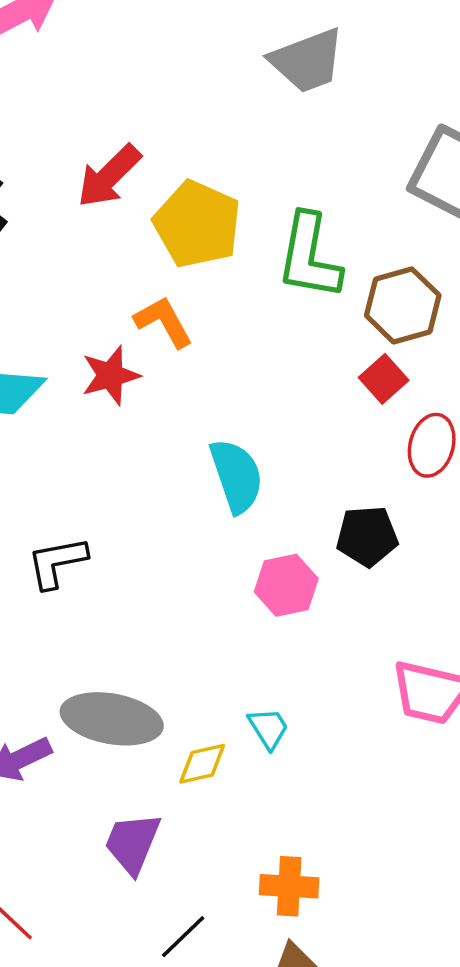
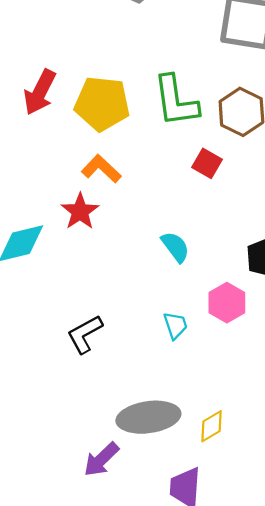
red square: (384, 379) -> (207, 163), moved
cyan semicircle: (236, 476) -> (175, 247), size x0.7
cyan trapezoid: (268, 728) -> (175, 325), moved, turned 32

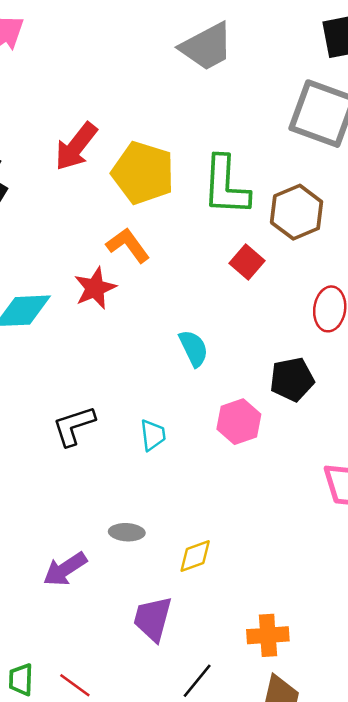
cyan trapezoid: (175, 325) -> (153, 435), moved
gray ellipse: (148, 417) -> (127, 532), size x0.5

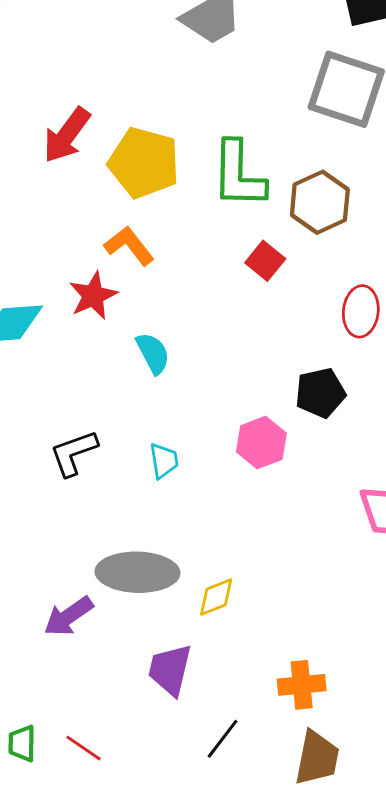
cyan semicircle: (194, 348) -> (153, 353), moved
gray ellipse: (127, 532) -> (137, 572), size x2.0

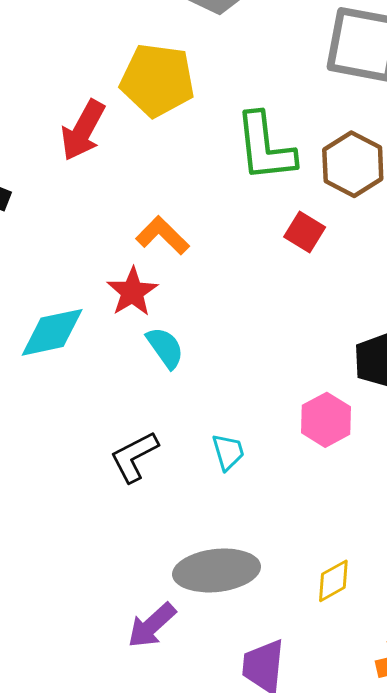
yellow pentagon: (144, 163) -> (157, 80), moved
cyan semicircle: (153, 353) -> (165, 348), moved
yellow diamond: (216, 597) -> (333, 581), moved

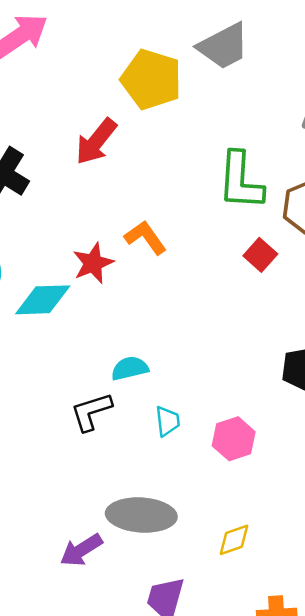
yellow pentagon: (157, 80) -> (151, 79), moved
red star: (132, 292) -> (93, 263), moved
cyan semicircle: (165, 348) -> (130, 368), moved, turned -78
pink hexagon: (326, 420) -> (234, 439), moved

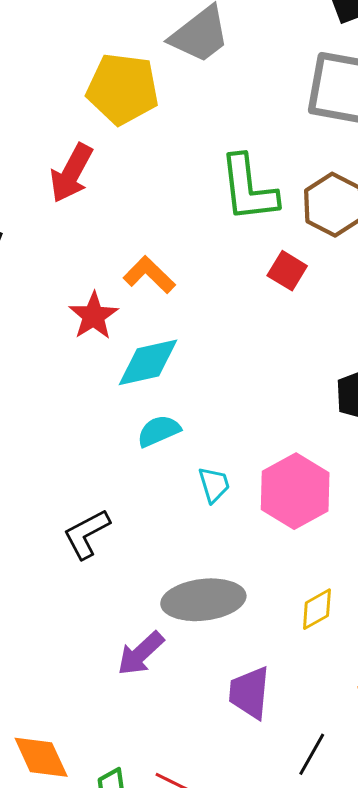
cyan diamond: (43, 300) -> (148, 362), moved
black L-shape: (91, 412) -> (87, 534), moved
pink hexagon: (234, 439) -> (295, 491), size x1.4

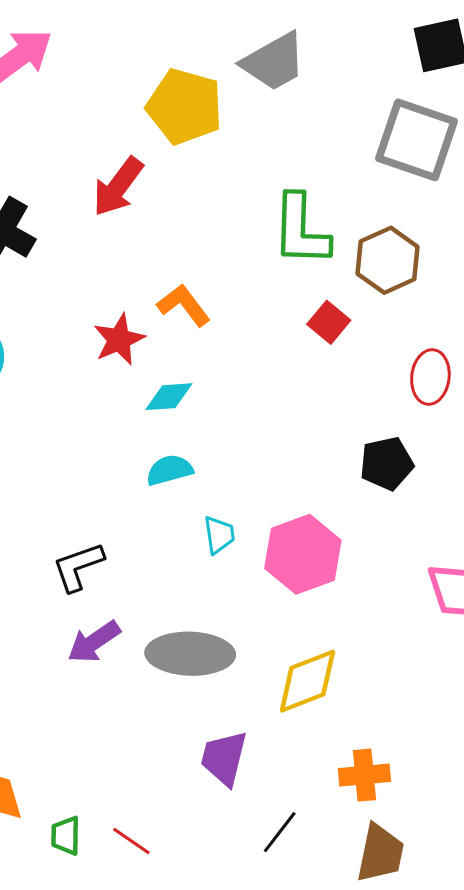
cyan diamond: (148, 362) -> (169, 397), size x0.7
yellow diamond: (317, 609) -> (307, 681), size x1.6
purple arrow: (141, 653) -> (94, 642), moved

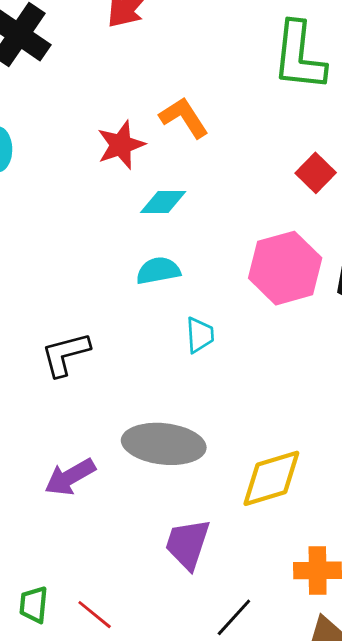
red square: (329, 322) -> (316, 173), moved
pink hexagon: (303, 554) -> (285, 268), moved
purple arrow: (94, 642) -> (70, 477), moved

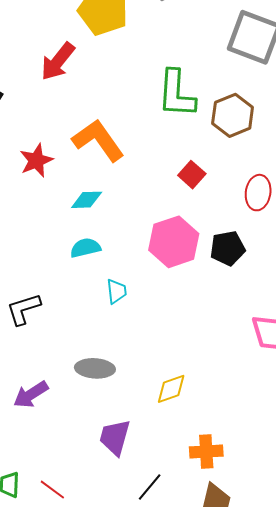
orange L-shape: (184, 118) -> (98, 140), size x1.5
red star: (121, 145) -> (36, 161), moved
gray ellipse: (164, 444) -> (95, 368), size x0.7
yellow diamond: (271, 478) -> (171, 389), size x0.7

